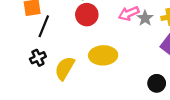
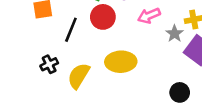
gray star: (145, 18) -> (175, 34), moved
black line: (44, 26) -> (71, 30), moved

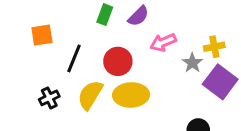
red circle: (103, 17) -> (118, 61), moved
yellow semicircle: (79, 76) -> (90, 95), moved

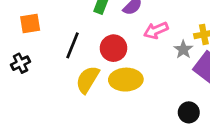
orange square: (42, 35) -> (30, 23), moved
black cross: (49, 98) -> (21, 63), moved

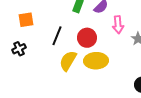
pink arrow: (156, 30) -> (118, 25), turned -72

